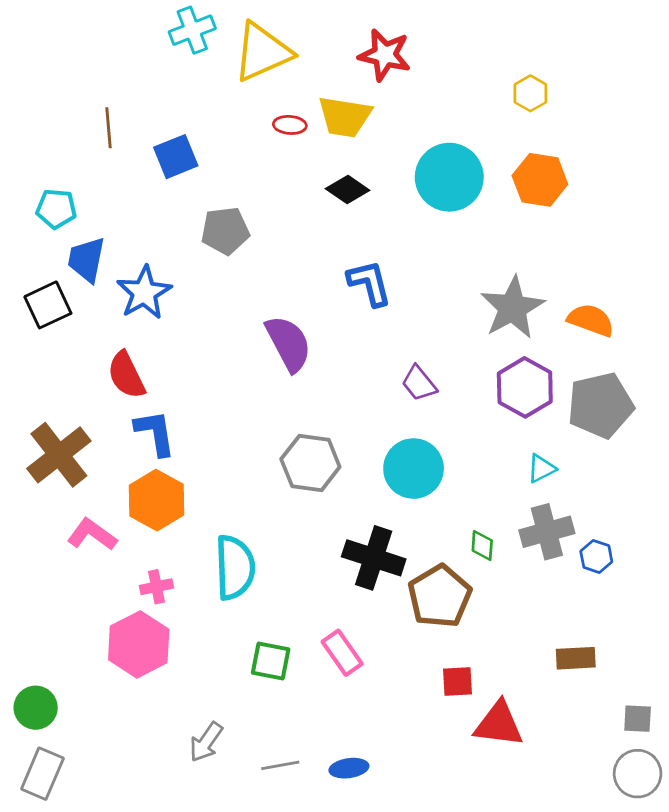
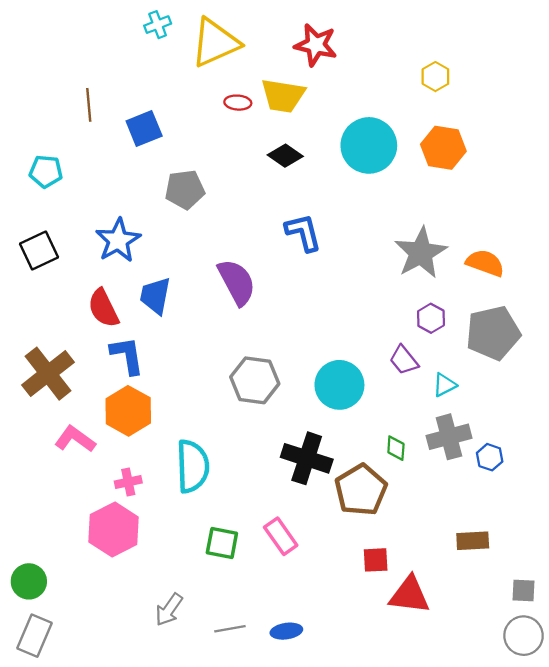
cyan cross: (192, 30) -> (158, 25), size x0.7
blue trapezoid: (86, 260) -> (155, 296), moved
purple trapezoid: (419, 383) -> (404, 360), moved
purple hexagon: (525, 387) -> (431, 318), size x0.6

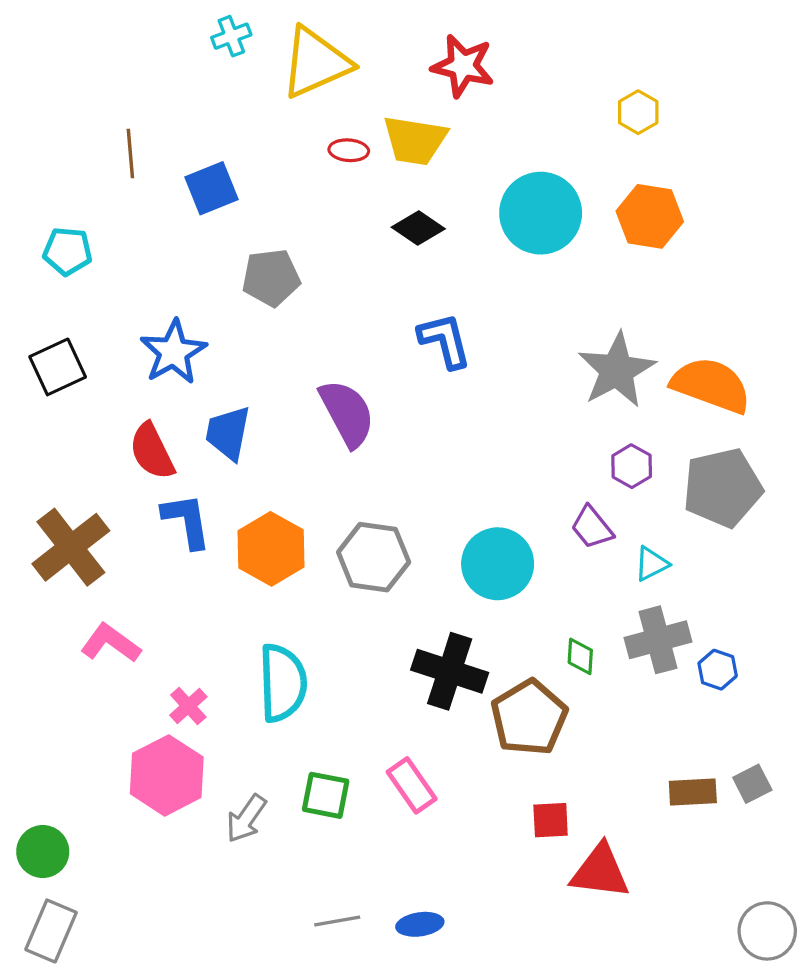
orange semicircle: (485, 263) -> (711, 385), size x1.4
orange hexagon: (128, 411) -> (271, 549), moved
pink cross: (128, 482) -> (188, 706), turned -30
gray square: (524, 590) -> (752, 784), moved, turned -30
gray arrow: (169, 610) -> (246, 818), moved

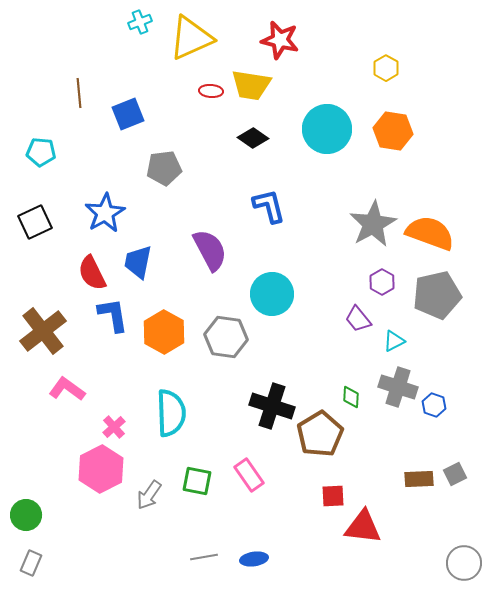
cyan circle: (498, 564) -> (272, 294), moved
gray cross: (658, 640) -> (398, 387), turned 33
gray rectangle: (51, 931) -> (31, 563), size x0.7

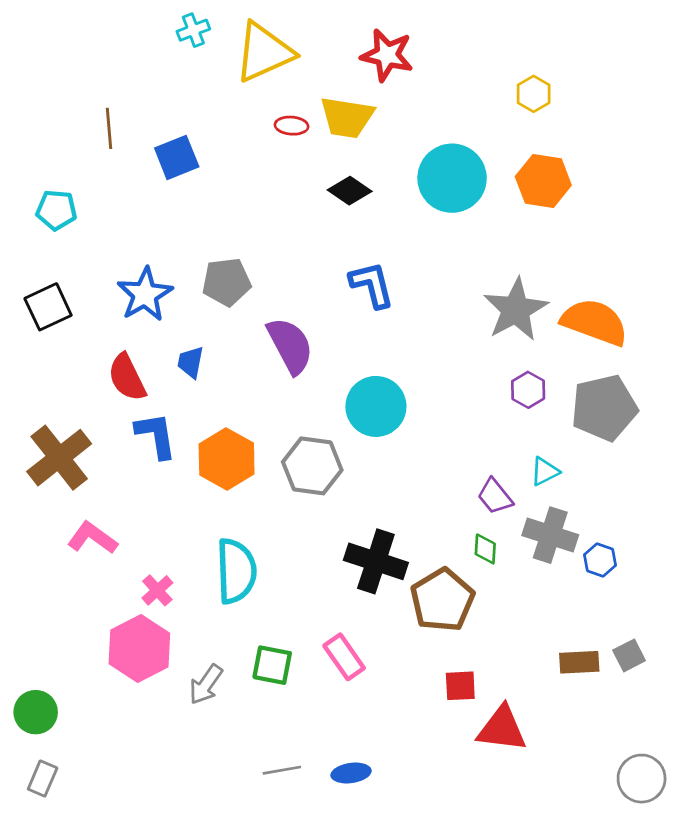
gray pentagon: (164, 168) -> (227, 282), moved
blue trapezoid: (138, 262) -> (191, 362), size x0.7
purple trapezoid: (358, 319) -> (495, 496), moved

